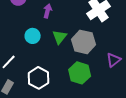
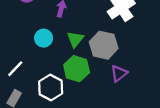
purple triangle: (114, 60) -> (119, 73), moved
green hexagon: (80, 73) -> (77, 69), moved

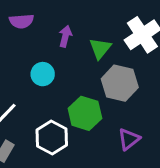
green triangle: (75, 39) -> (100, 48), moved
purple triangle: (119, 73) -> (129, 139), moved

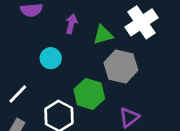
green triangle: (100, 48) -> (103, 35), turned 35

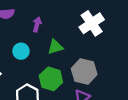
green triangle: (103, 35) -> (55, 47), moved
gray hexagon: (121, 66) -> (84, 71), moved

